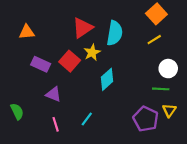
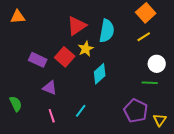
orange triangle: (27, 32) -> (18, 17), moved
yellow triangle: (169, 110) -> (160, 120), moved

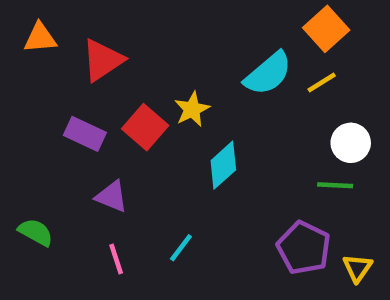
red triangle: (77, 26) -> (103, 60), moved
cyan semicircle: (107, 31) -> (268, 74), moved, turned 40
green semicircle: (16, 104) -> (36, 232), turned -35

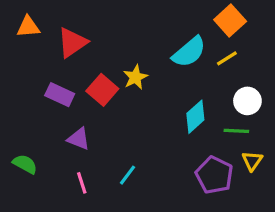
cyan diamond: (223, 165) -> (195, 117), moved
yellow triangle: (357, 268) -> (252, 161), moved

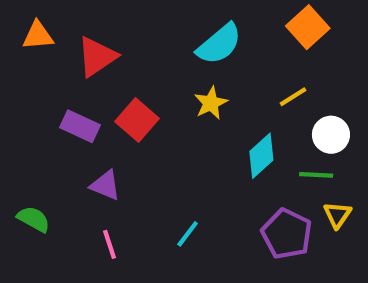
cyan semicircle: (189, 52) -> (219, 44), moved
yellow line: (227, 58) -> (293, 97), moved
yellow star: (135, 77) -> (211, 103), moved
cyan line: (128, 175) -> (188, 234), moved

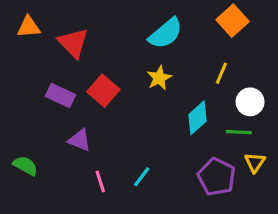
red triangle: (97, 57) -> (73, 43), turned -40
yellow line: (293, 97) -> (221, 73), turned -35
pink line: (110, 244) -> (100, 182), moved

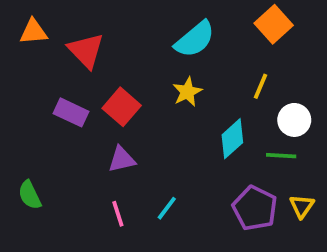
purple triangle: (80, 140) -> (122, 159), moved, turned -35
yellow triangle: (255, 162) -> (302, 206), moved
green semicircle: (25, 166) -> (30, 195), turned -145

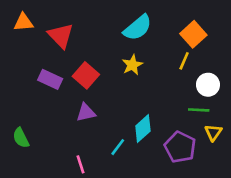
orange square: (274, 24) -> (193, 34), moved
cyan diamond: (232, 139) -> (143, 129), moved
yellow triangle: (302, 206) -> (213, 132), moved
pink line: (118, 214) -> (81, 164), moved

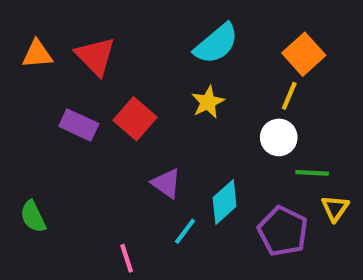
orange triangle: (24, 22) -> (37, 54), moved
white circle: (208, 85) -> (279, 137), moved
purple triangle: (86, 113) -> (166, 183), moved, turned 48

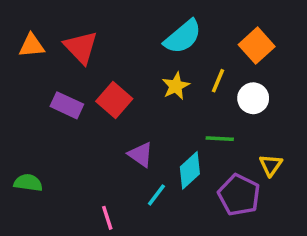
yellow line: (289, 96) -> (218, 81), moved
white circle: (279, 137) -> (253, 98), moved
green line: (312, 173) -> (220, 139), moved
yellow triangle: (335, 208) -> (271, 165), moved
green semicircle: (33, 217) -> (28, 183), turned 124

